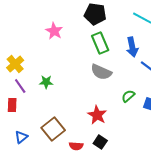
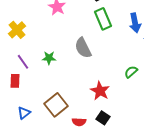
yellow cross: (15, 64) -> (17, 30), moved
gray semicircle: (101, 72) -> (83, 48), moved, turned 40

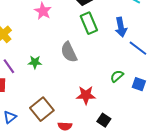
red star: (100, 91) -> (86, 95), turned -30
black square: (103, 118) -> (104, 120), moved

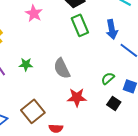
gray semicircle: (69, 52) -> (62, 68), moved
black square: (104, 120) -> (114, 103), moved

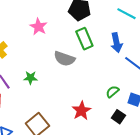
gray semicircle: (62, 68) -> (64, 59), moved, turned -45
red star: (77, 97) -> (81, 111), turned -30

